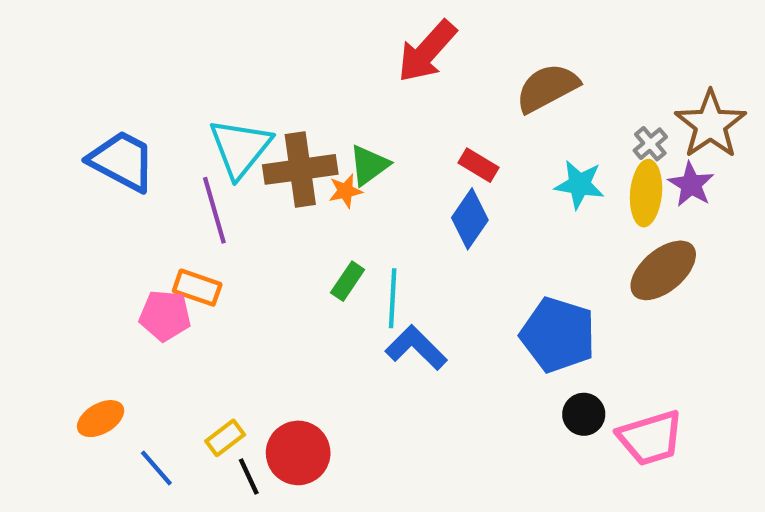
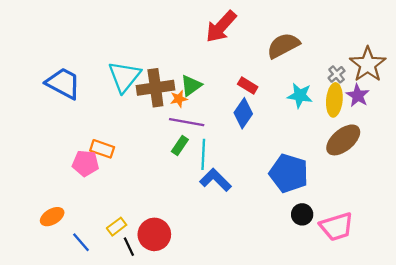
purple line: (214, 210) -> (187, 122), moved, turned -64

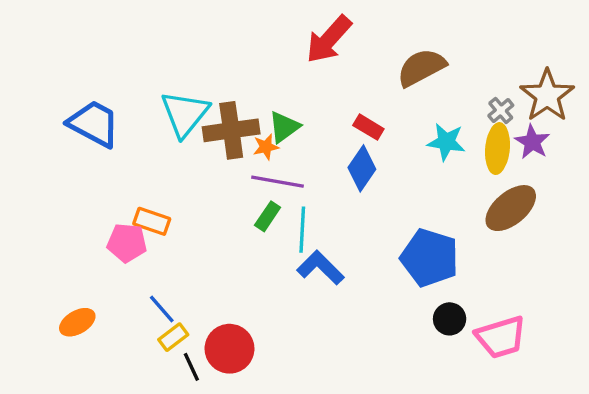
blue line: (81, 242) -> (162, 309), moved

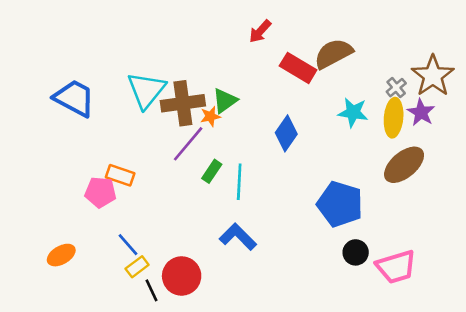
red arrow: (329, 39) -> (260, 31), size x0.6
red rectangle: (368, 127) -> (298, 68), moved, size x1.5
purple line: (277, 182) -> (188, 144), moved, turned -60
blue L-shape: (320, 268) -> (238, 237), moved

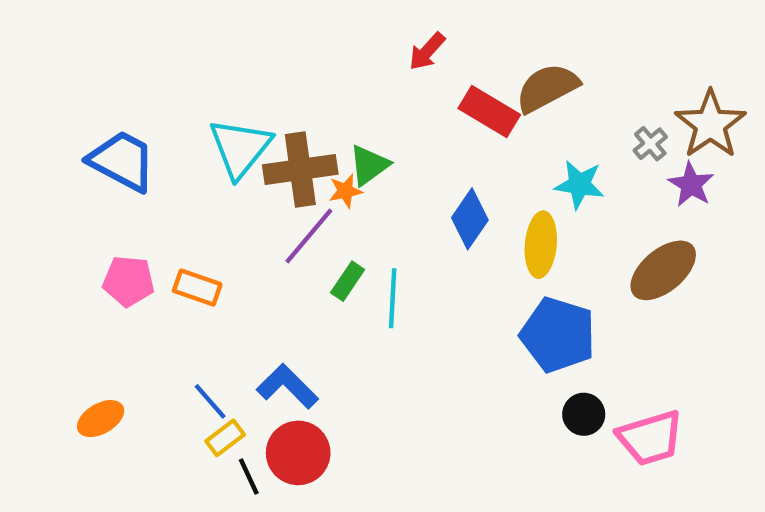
yellow ellipse: (394, 118) -> (541, 245), moved
pink pentagon: (100, 192) -> (129, 281), moved
blue L-shape: (238, 237) -> (287, 386), moved

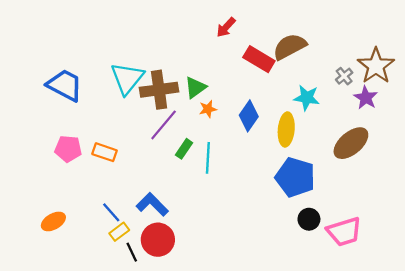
orange star: (345, 191) -> (208, 109), moved

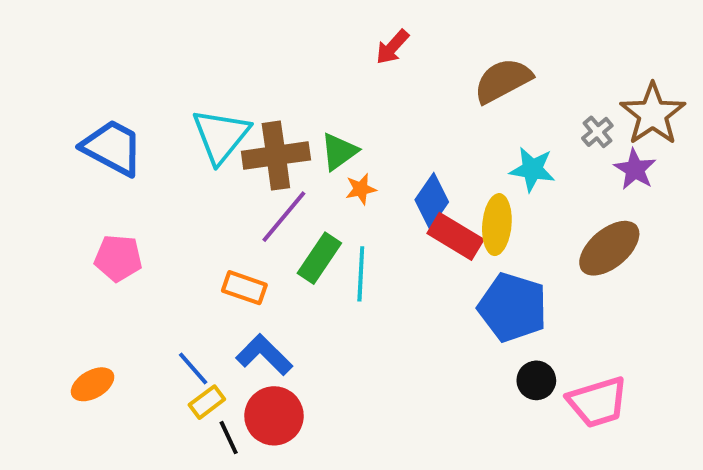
red rectangle: (259, 59) -> (455, 236), moved
green rectangle: (184, 149) -> (319, 258), size x1.4
orange rectangle: (104, 152) -> (244, 288), moved

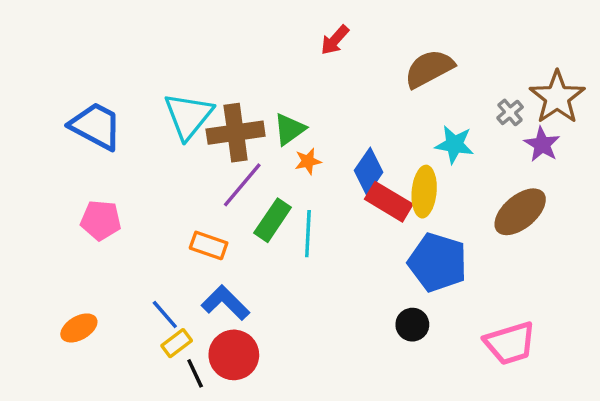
black circle: (536, 380) -> (412, 325), moved

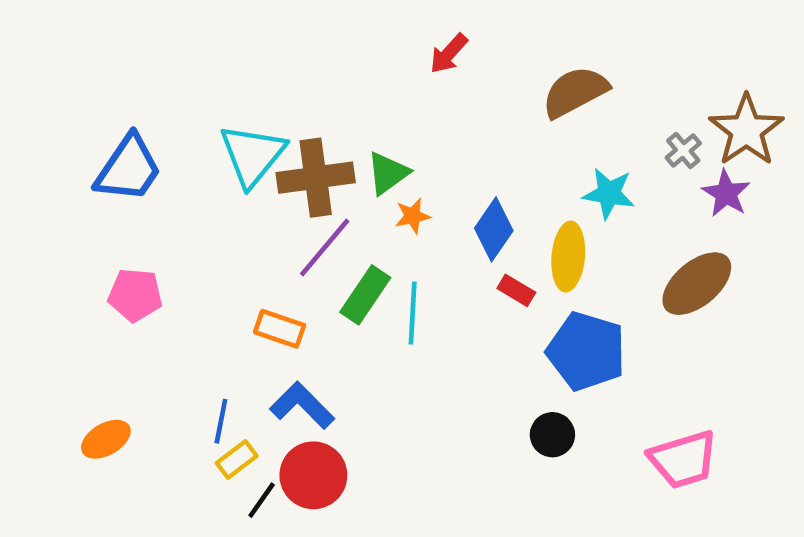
blue trapezoid: (96, 126) -> (128, 169), turned 96
red rectangle: (389, 202) -> (516, 290), moved, size x0.6
blue line: (165, 315) -> (221, 421), turned 52
black line: (195, 373) -> (262, 500), turned 60

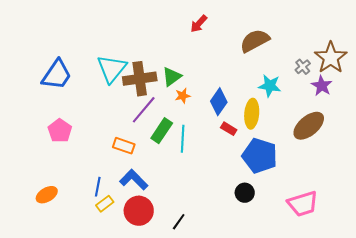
pink pentagon: (135, 295) -> (60, 131), turned 30
black line: (262, 500) -> (179, 222), moved

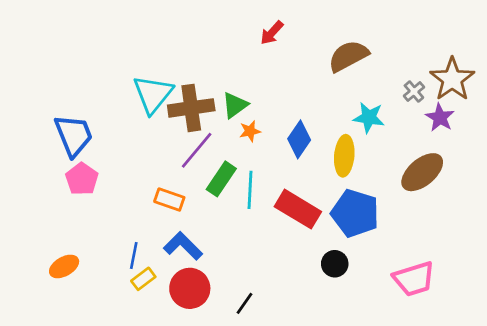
blue trapezoid: (57, 75) -> (74, 135), moved, turned -56
red rectangle: (229, 129) -> (298, 209), moved, size x2.0

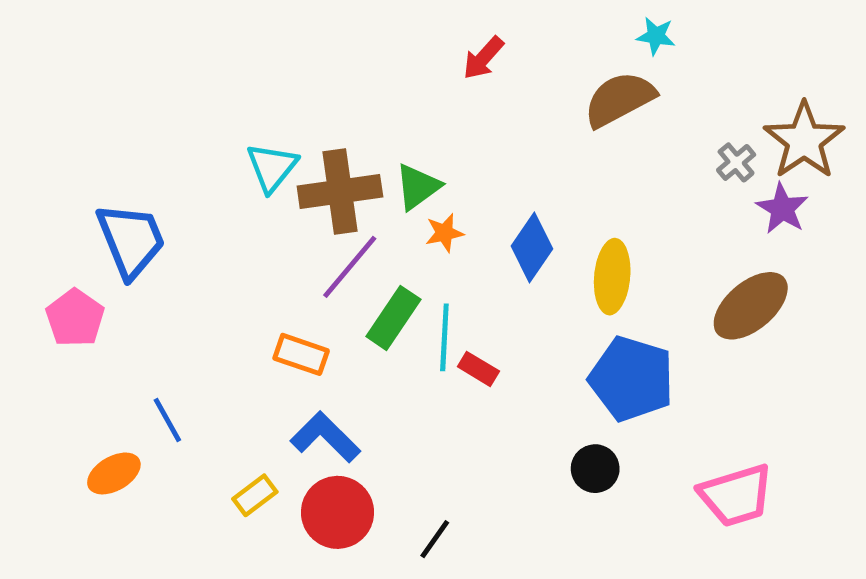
cyan triangle: (153, 94) -> (272, 167), size x0.7
cyan star: (369, 117) -> (656, 36), moved, size x0.7
pink pentagon: (82, 179) -> (75, 318), moved
red rectangle: (298, 209) -> (478, 369), moved, size x0.5
blue line: (134, 256) -> (167, 420), moved, turned -40

